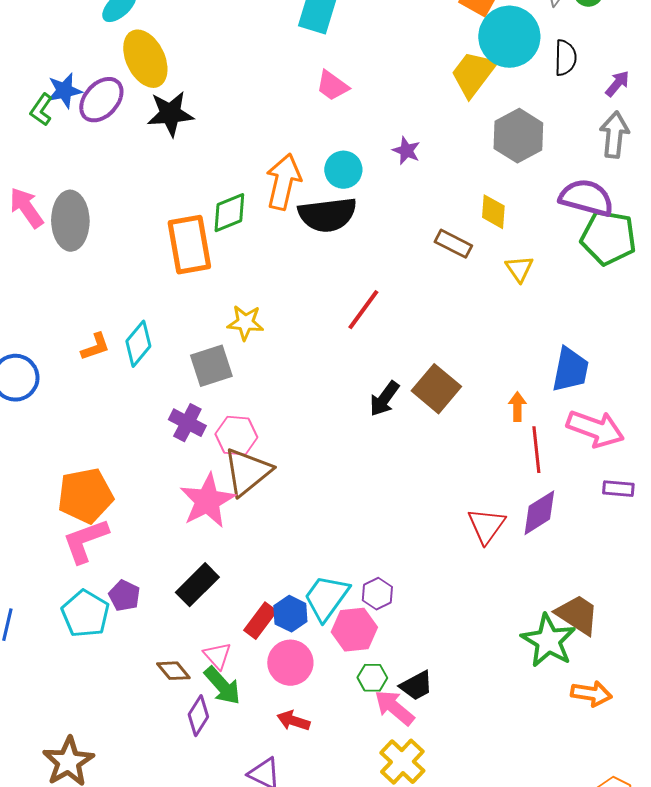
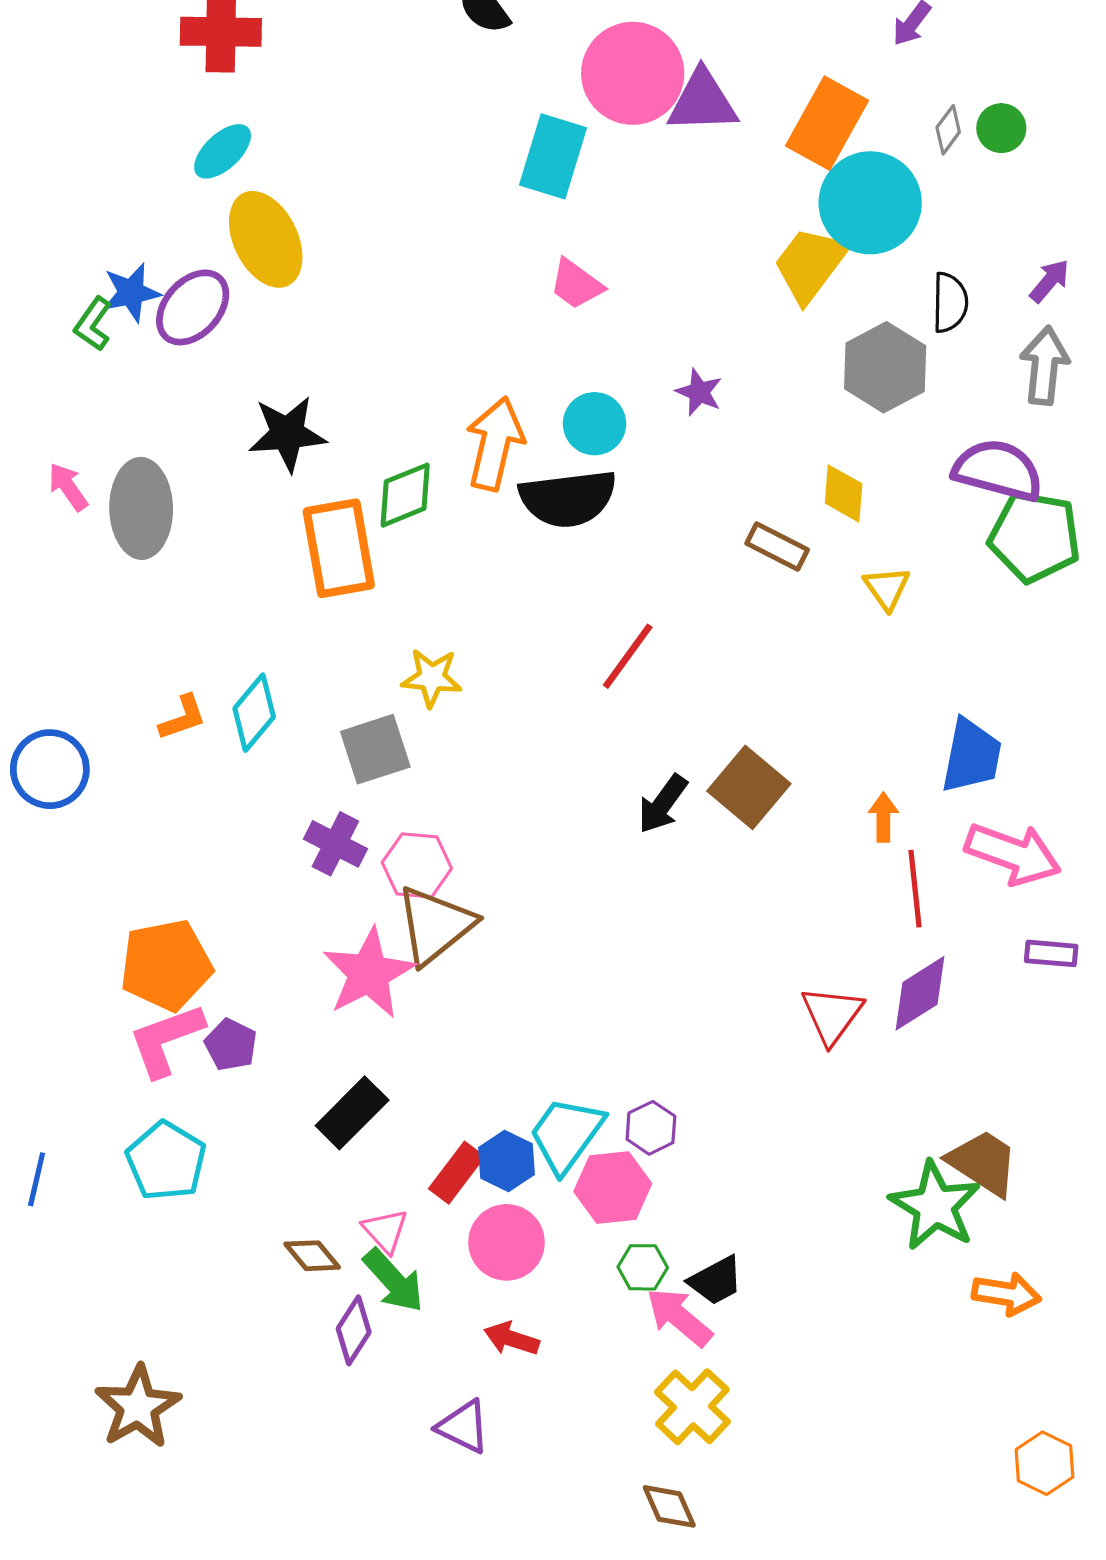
black semicircle: (565, 58) -> (950, 302), moved
black star: (170, 114) -> (287, 434), moved
pink arrow: (26, 208) -> (68, 487), size x0.7
purple pentagon: (124, 596) -> (231, 1045), moved

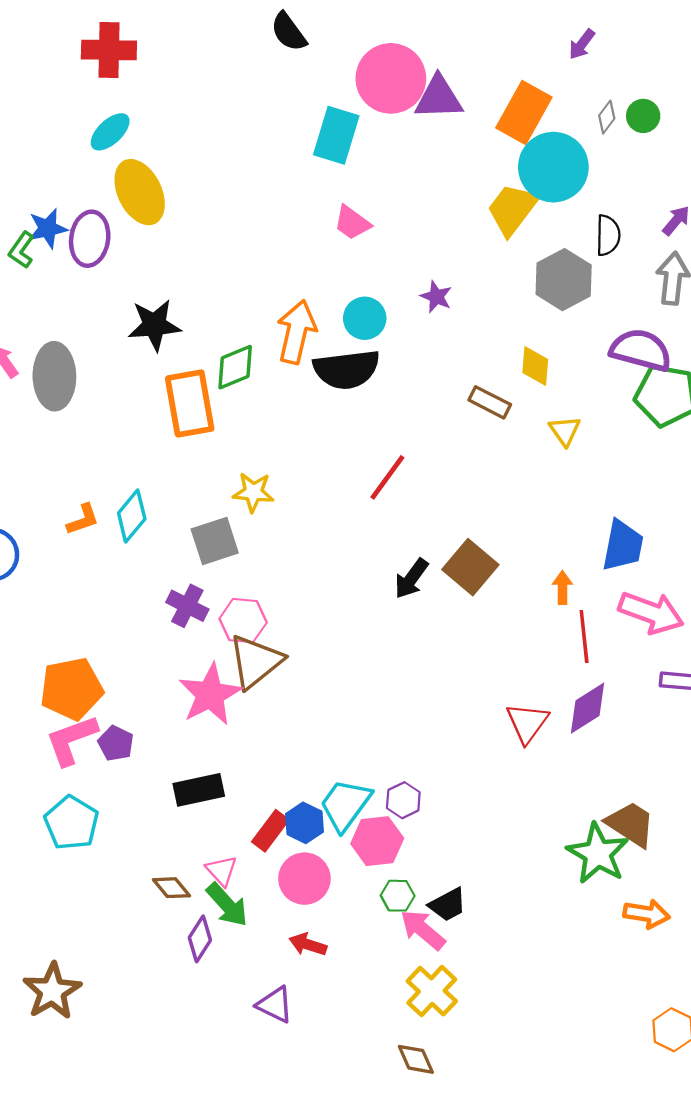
purple ellipse: (193, 307) -> (90, 239), turned -34
black rectangle: (352, 1113) -> (199, 790), turned 33

